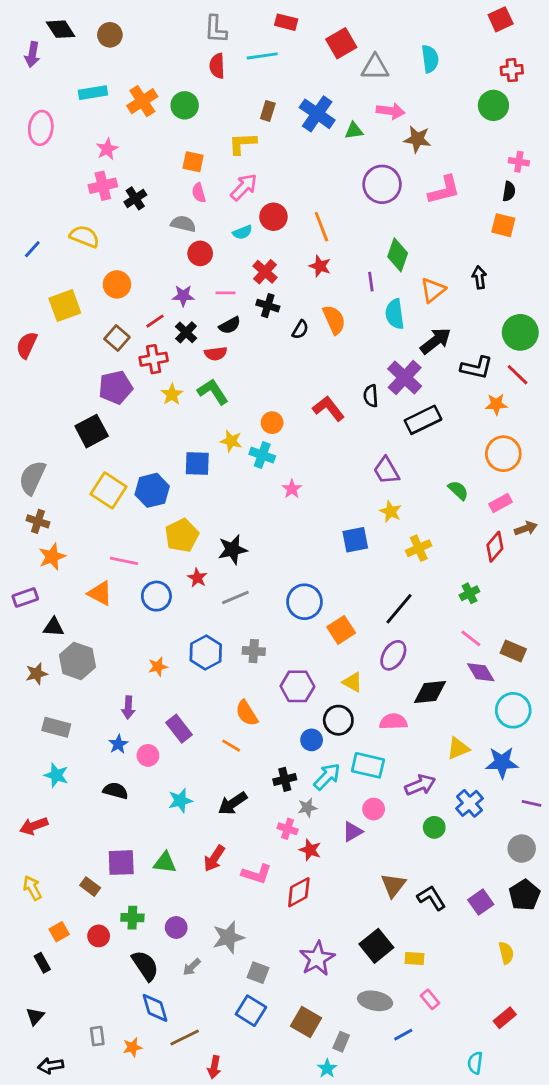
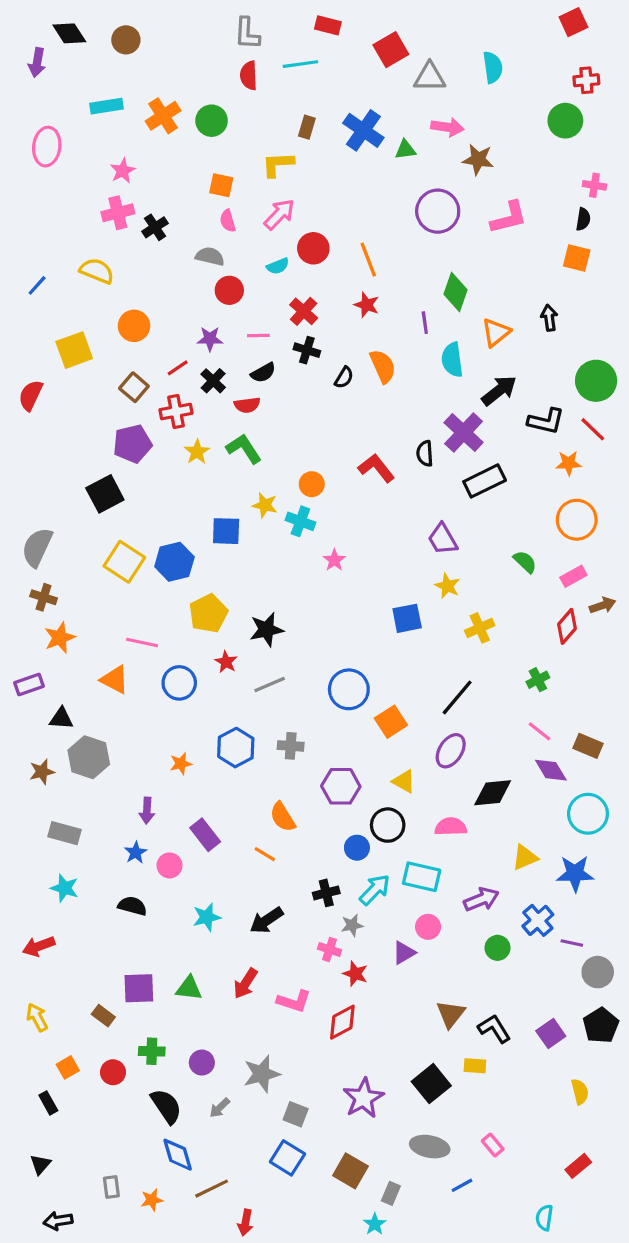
purple line: (532, 803) -> (572, 943), moved
yellow rectangle: (414, 959) -> (475, 1066), moved

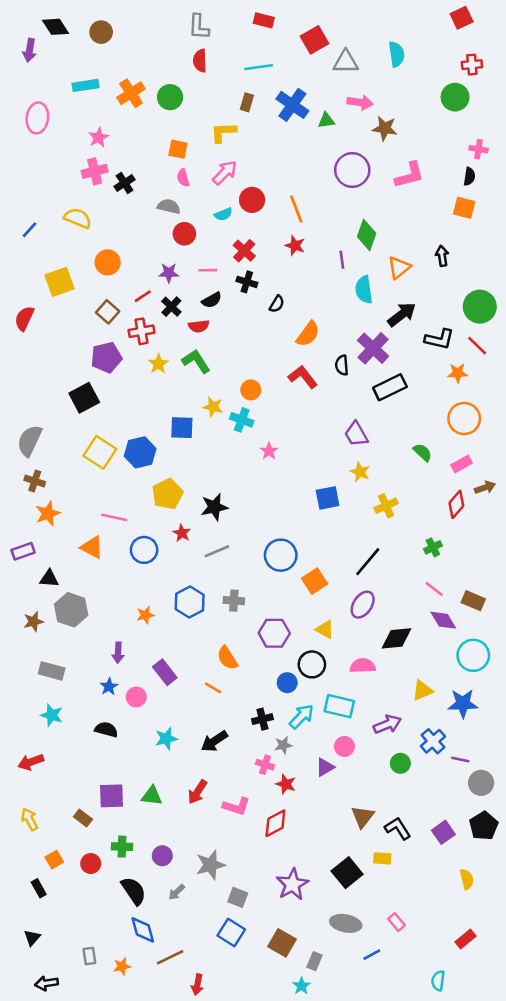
cyan line: (300, 64) -> (259, 67), moved
orange semicircle: (383, 366) -> (308, 334), moved, turned 60

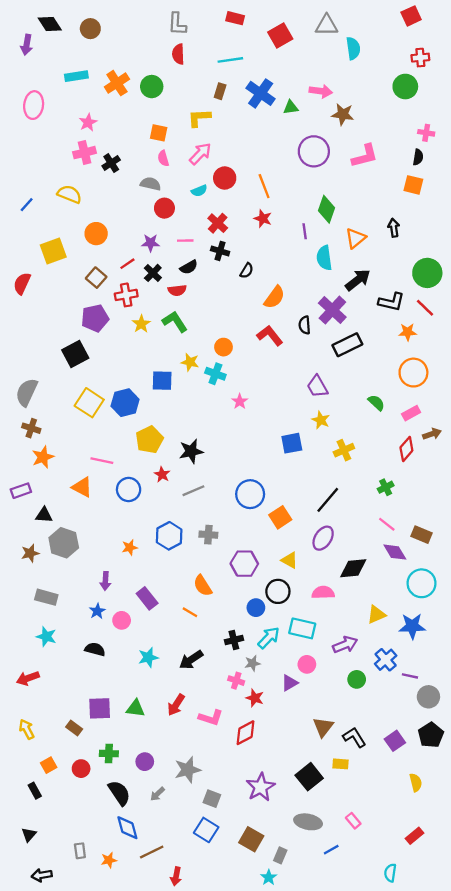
gray triangle: (346, 62) -> (327, 25), moved

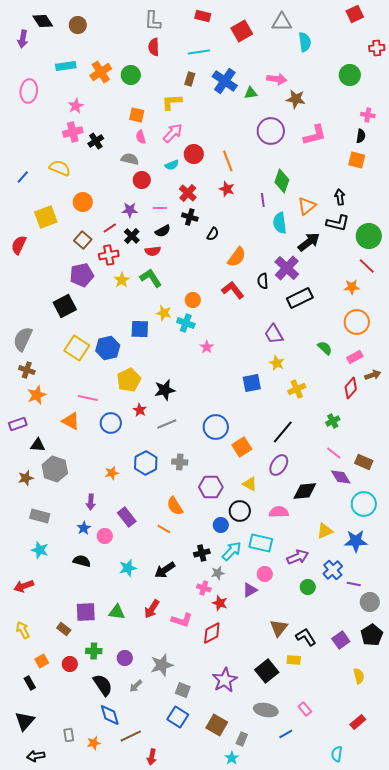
red cross: (420, 58) -> (377, 48), moved
black L-shape: (391, 302) -> (338, 223), moved
black triangle: (29, 835) -> (25, 721), size x1.5

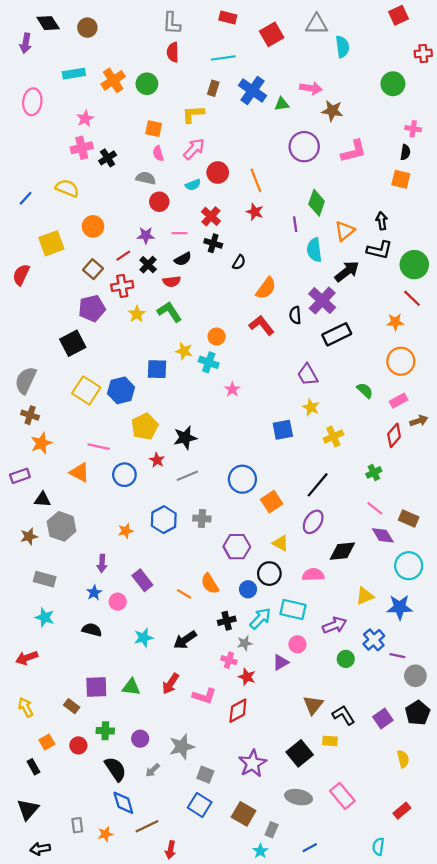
orange semicircle: (175, 506) -> (210, 584), moved
pink rectangle: (305, 709) -> (342, 796), size x1.6
blue line: (286, 734) -> (310, 848), moved

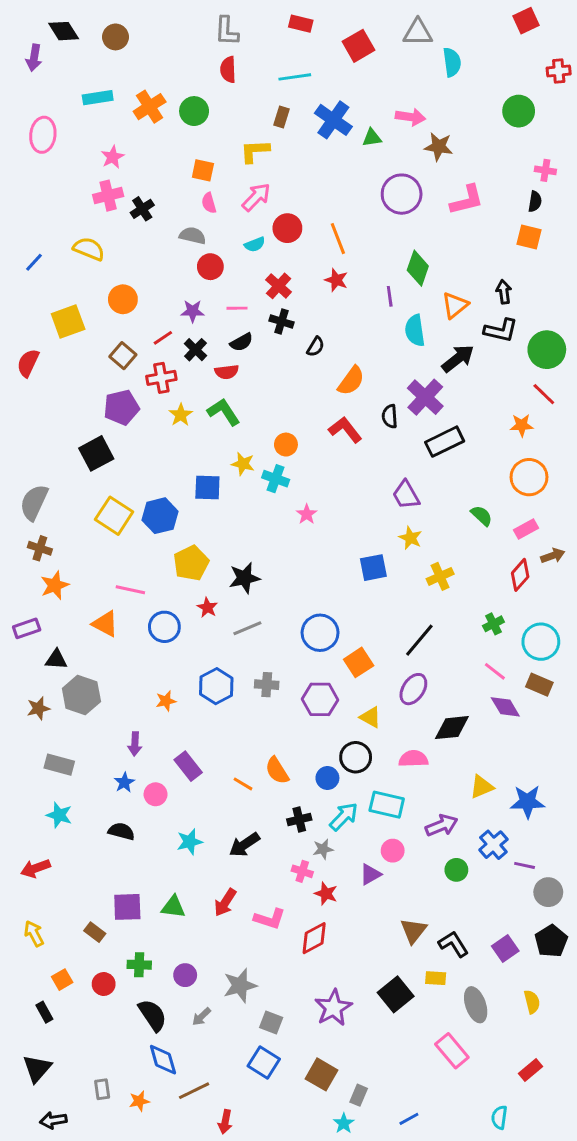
purple hexagon: (237, 547) -> (320, 699), moved
cyan circle: (409, 566) -> (541, 642), moved
gray ellipse: (299, 797) -> (476, 1005), moved, turned 60

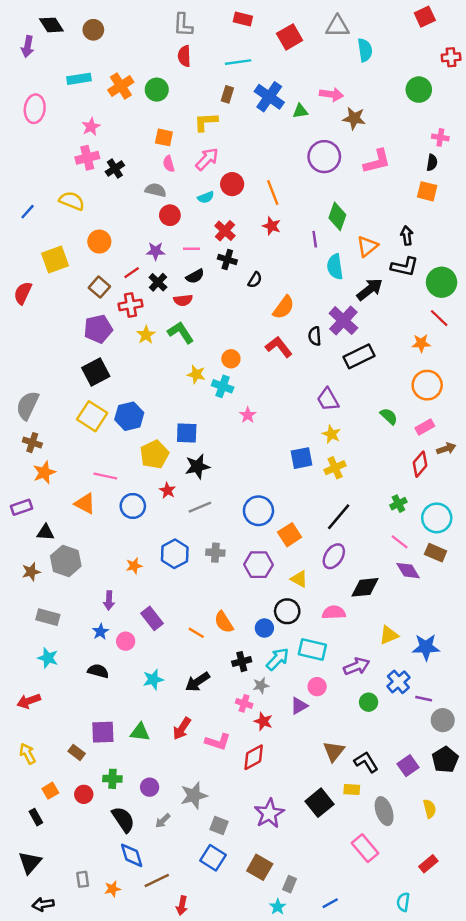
black square: (96, 453) -> (96, 372), moved
blue square: (207, 488) -> (187, 433), moved
yellow cross: (440, 576) -> (335, 468), moved

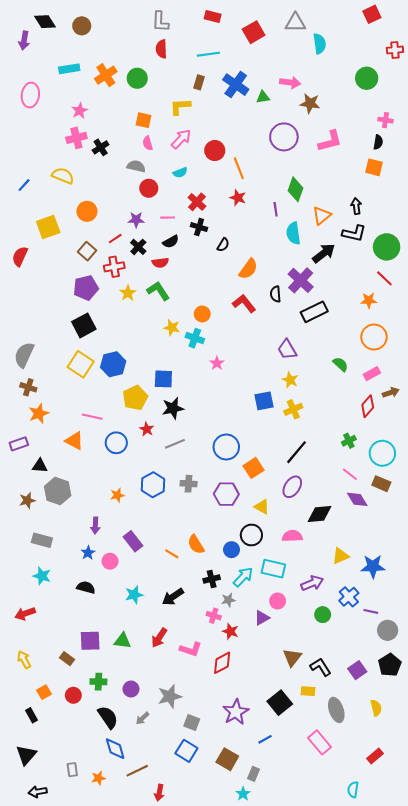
red circle: (232, 184) -> (215, 151), moved
blue line: (330, 903) -> (265, 739), moved

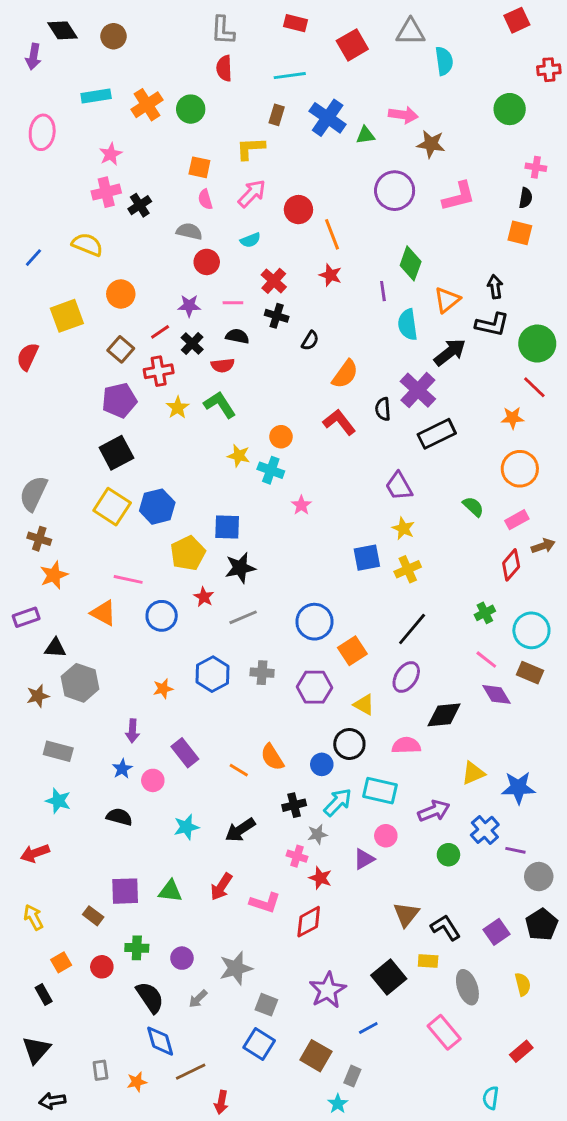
black semicircle: (171, 242) -> (237, 336), turned -140

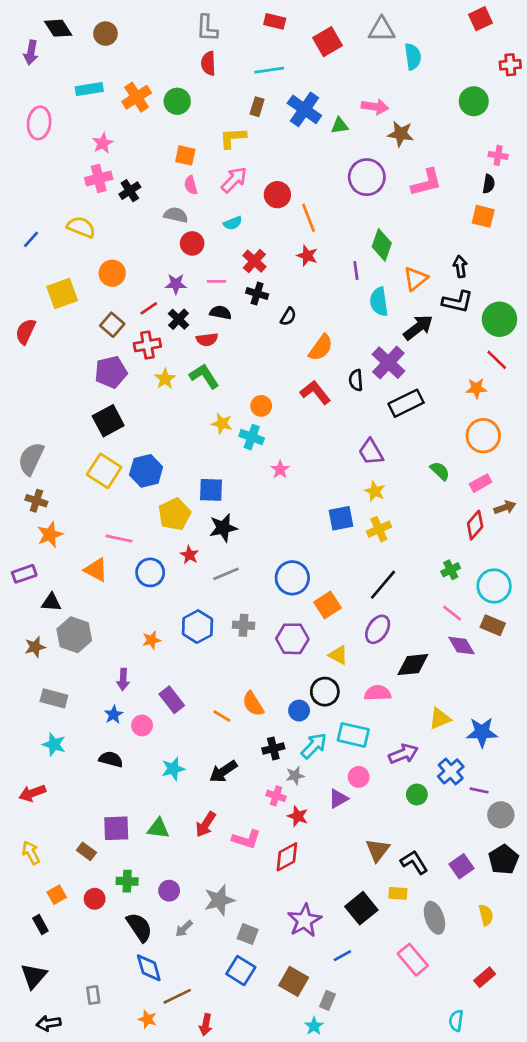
orange star: (137, 1082) -> (147, 1019), moved, turned 30

